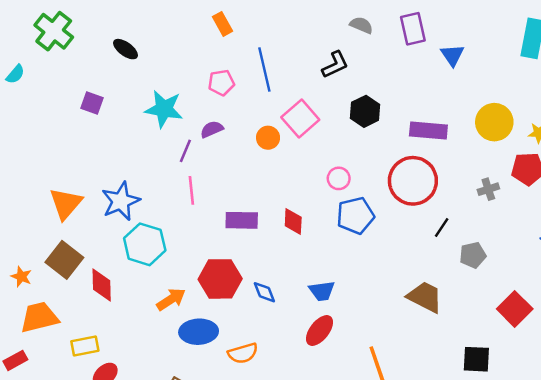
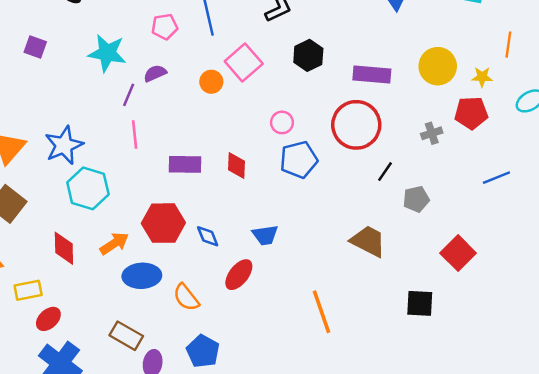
red diamond: (102, 285) -> (64, 248), moved
red ellipse: (319, 330) -> (239, 275), moved
orange semicircle: (243, 353) -> (186, 297), turned 68

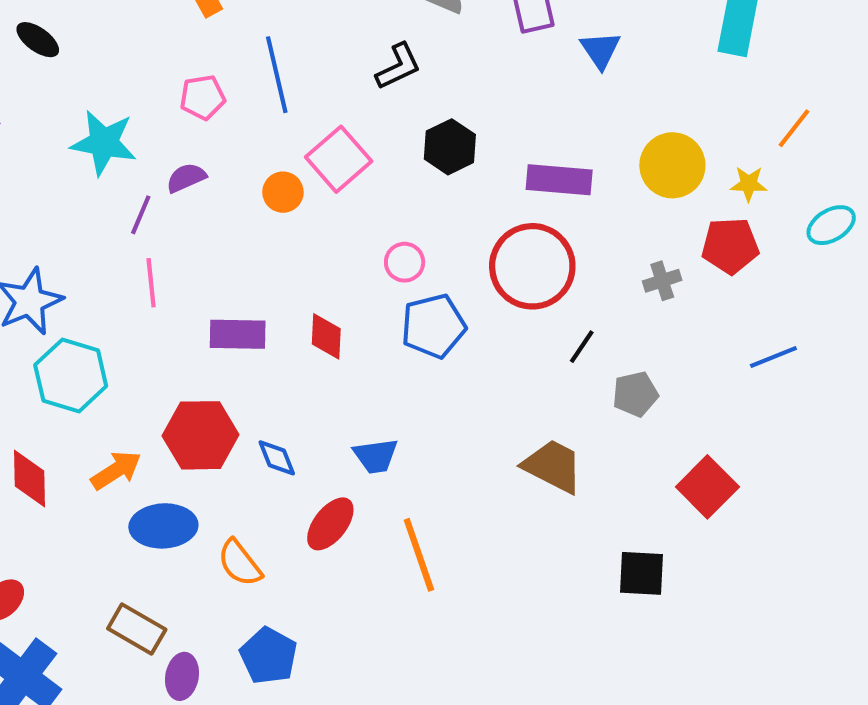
orange line: (508, 45) -> (794, 128), turned 30
orange line: (322, 312) -> (419, 555), moved

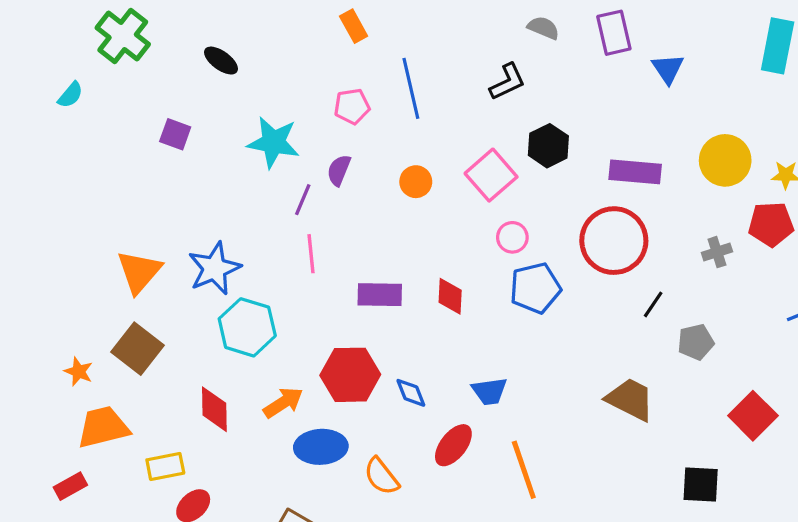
pink square: (339, 159) -> (491, 175), moved
purple semicircle: (186, 178) -> (339, 170), turned -44

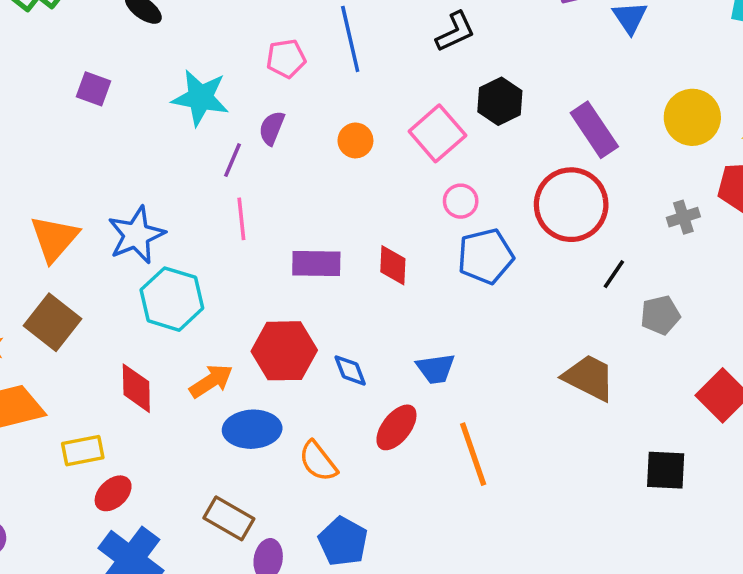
purple rectangle: (635, 172) -> (594, 130), turned 51

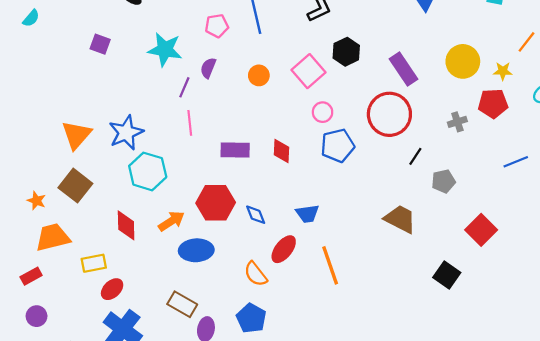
orange semicircle: (318, 461) -> (256, 274), moved
black square: (666, 470) -> (447, 275), turned 32

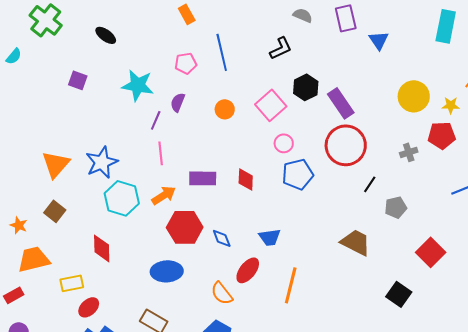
purple rectangle: (403, 69) -> (341, 103), moved
brown square: (75, 186) -> (55, 211), size x0.7
orange arrow: (171, 221) -> (164, 195), moved
orange line: (330, 265) -> (291, 285), turned 33

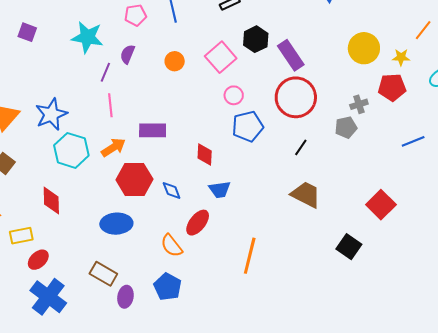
red diamond: (246, 179) -> (205, 154), moved
black line: (370, 184) -> (301, 147), moved
gray pentagon: (396, 207) -> (346, 127), moved
orange line: (291, 285) -> (250, 256), moved

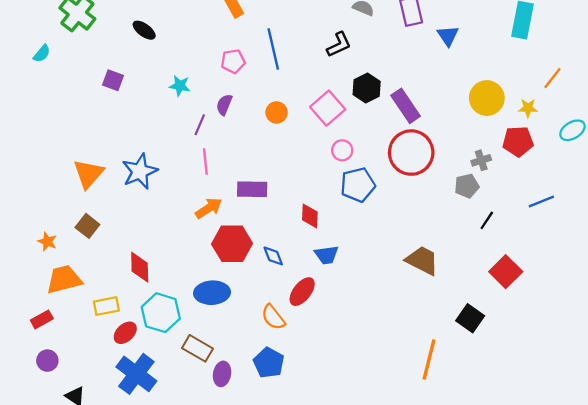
cyan star: (87, 37) -> (180, 86), size x0.6
black line: (301, 147) -> (487, 220), moved
cyan hexagon: (71, 150) -> (161, 313), moved
orange line: (250, 256) -> (429, 359), moved

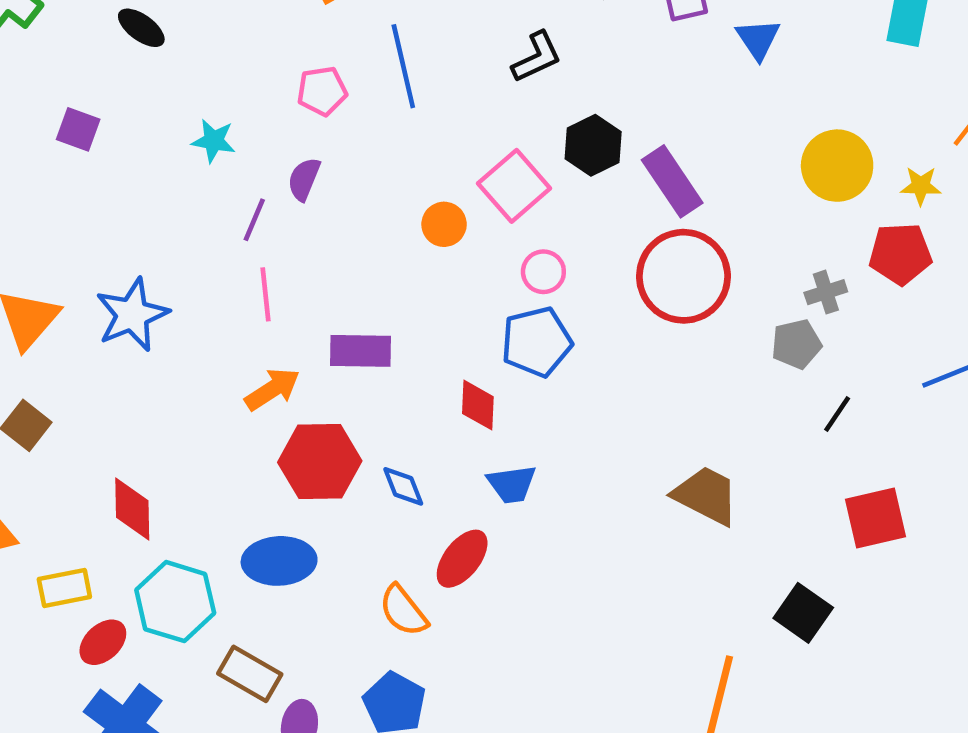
orange circle: (277, 112) -> (444, 224), moved
blue pentagon: (358, 185) -> (537, 342), moved
red square: (506, 272) -> (876, 518), turned 32

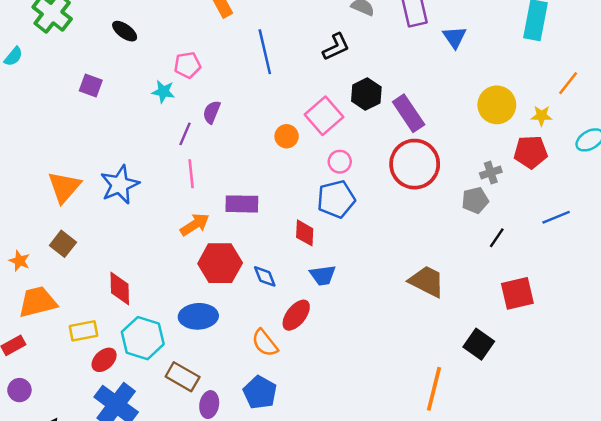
pink pentagon: (322, 91) -> (187, 65), moved

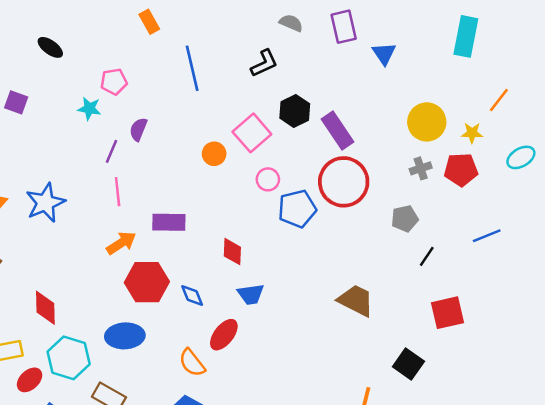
gray cross: (491, 173) -> (421, 168), moved
blue pentagon: (336, 199) -> (297, 209), moved

